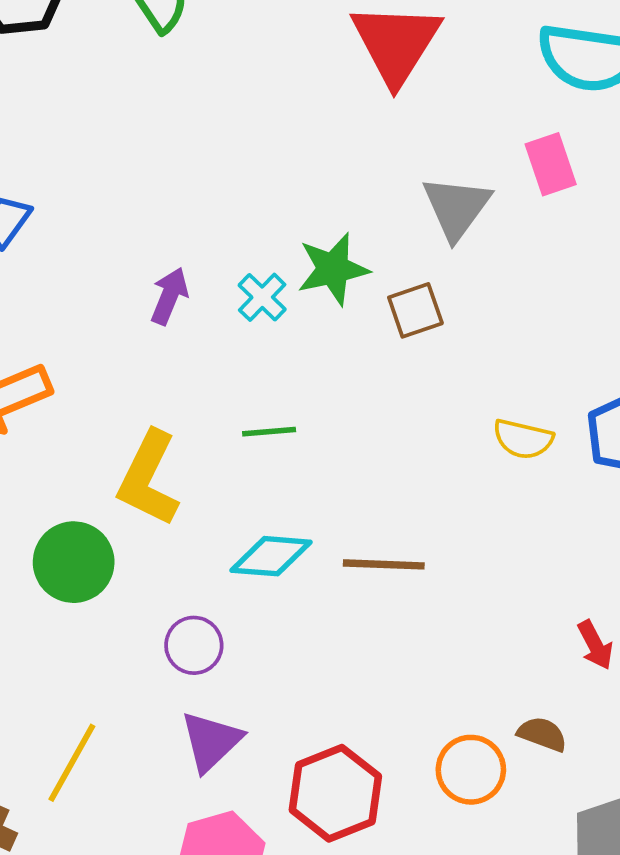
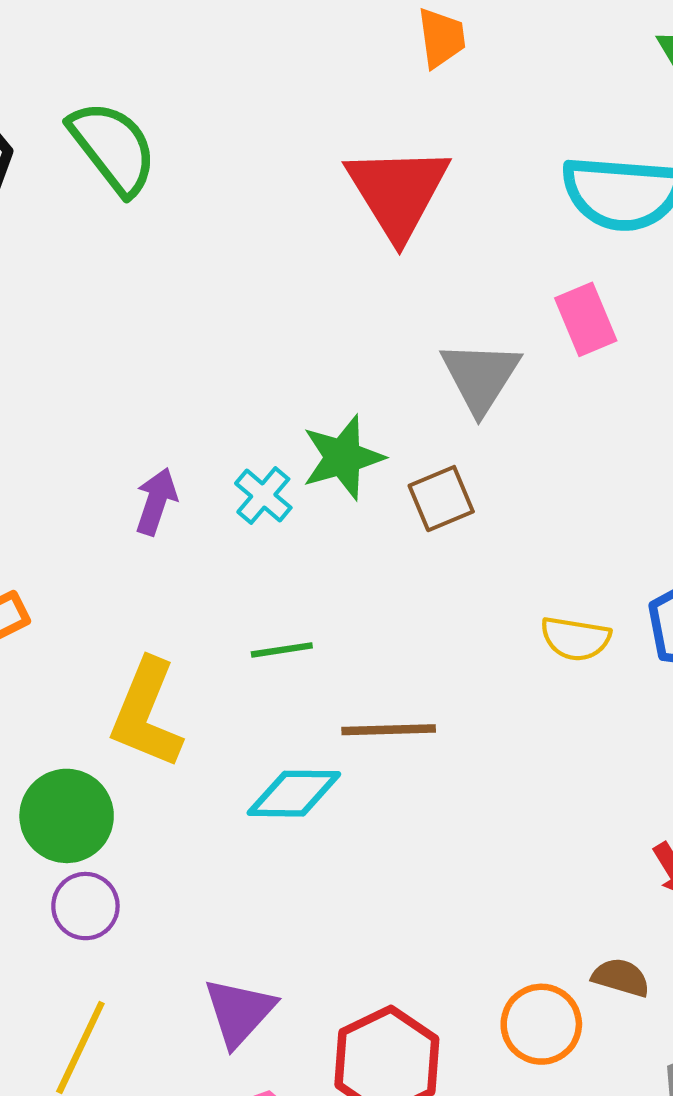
brown line: (384, 564) -> (389, 730), moved
purple circle: (194, 645) -> (85, 906), moved

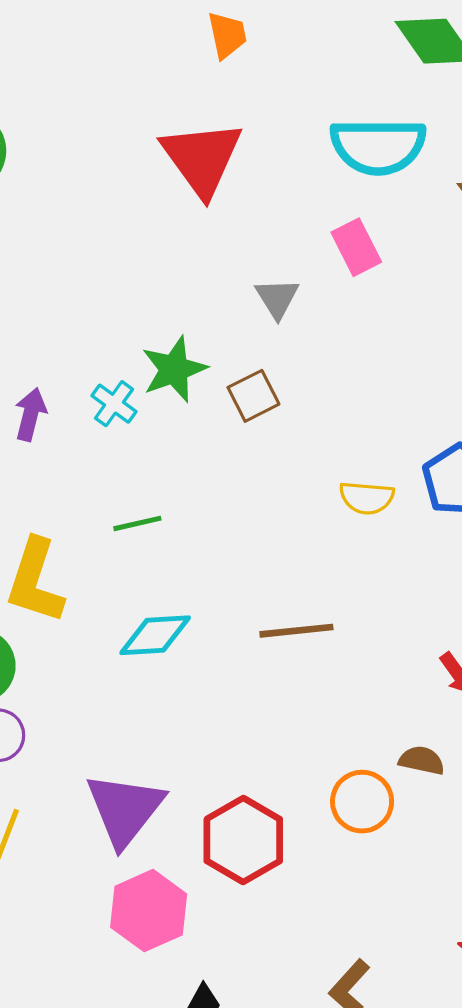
gray triangle: (480, 377) -> (277, 298), size x0.7
brown line: (389, 730) -> (296, 631), moved
purple triangle: (239, 1012) -> (125, 809), size x1.4

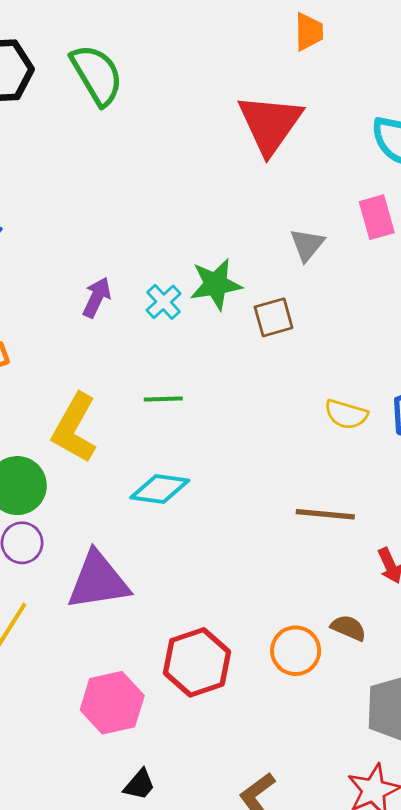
brown line: (296, 631) -> (325, 514), moved
purple triangle: (125, 809) -> (98, 581), moved, turned 32

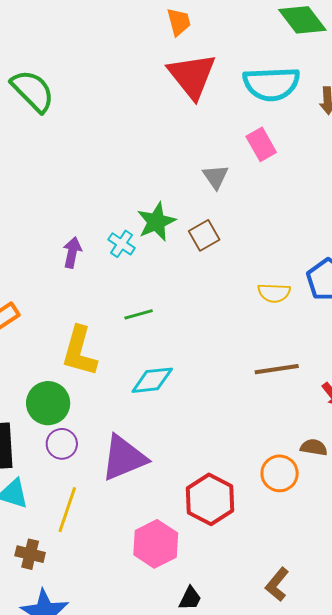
red triangle: (270, 124) -> (192, 76), moved

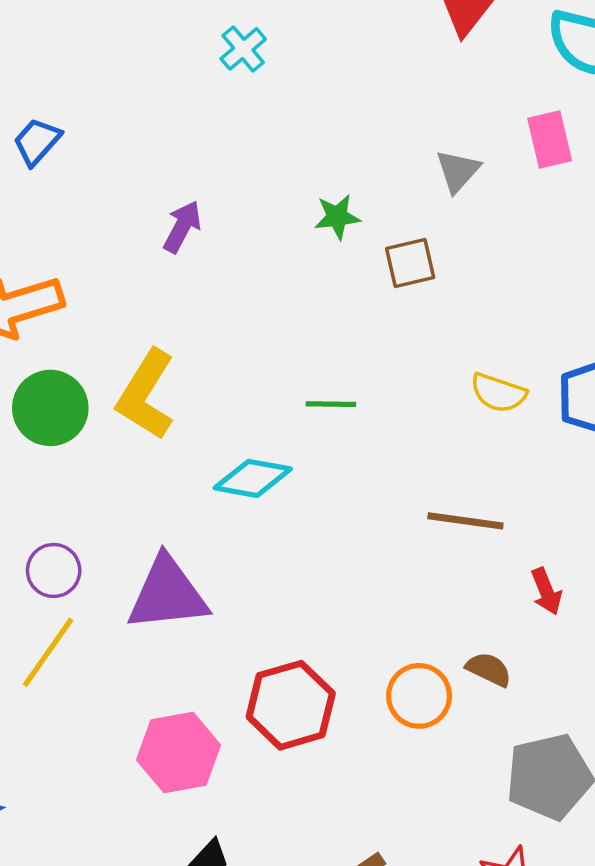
green star: (156, 222) -> (337, 217), size x0.7
cyan cross: (122, 244) -> (243, 49), moved
green line: (139, 314) -> (331, 404), moved
green circle: (48, 403) -> (50, 408), moved
purple circle: (62, 444) -> (54, 570), moved

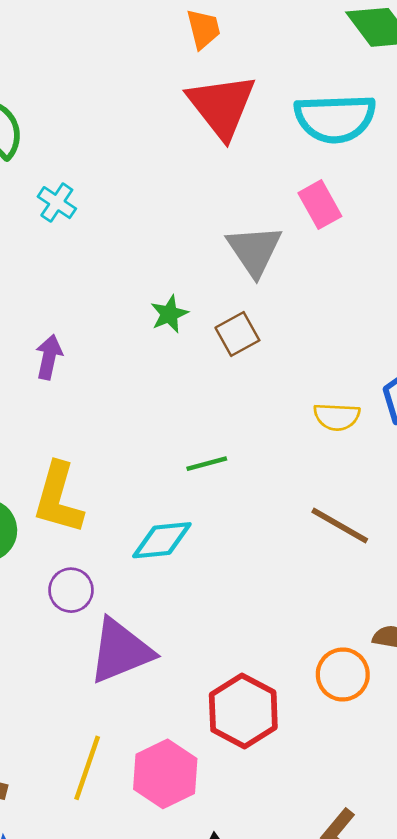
gray triangle: (458, 171) -> (254, 250), size x1.5
brown line: (465, 521) -> (340, 526), turned 38
purple circle: (54, 570) -> (71, 590), moved
yellow line: (48, 652) -> (87, 768), moved

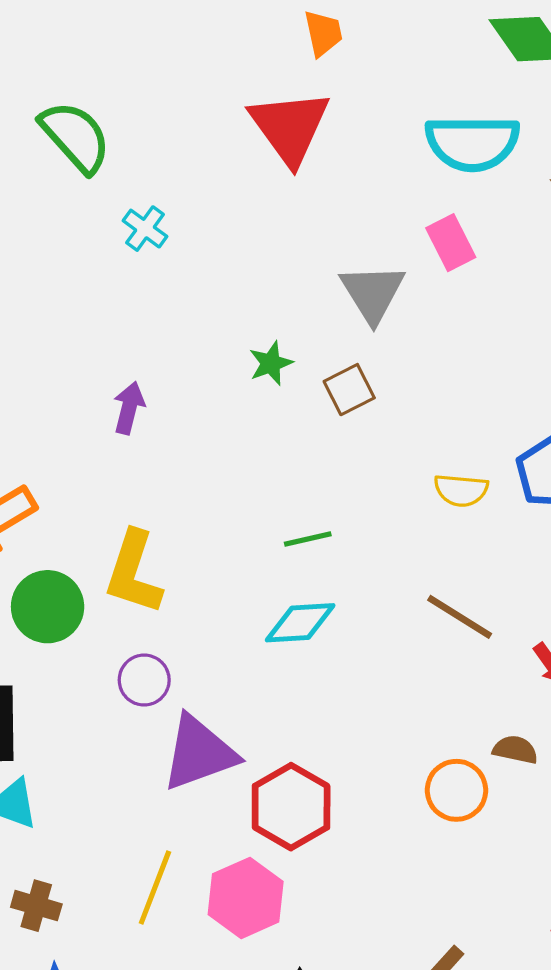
red triangle: (222, 106) -> (290, 127), moved
cyan diamond: (162, 540) -> (300, 623), moved
red hexagon: (243, 711) -> (291, 807), moved

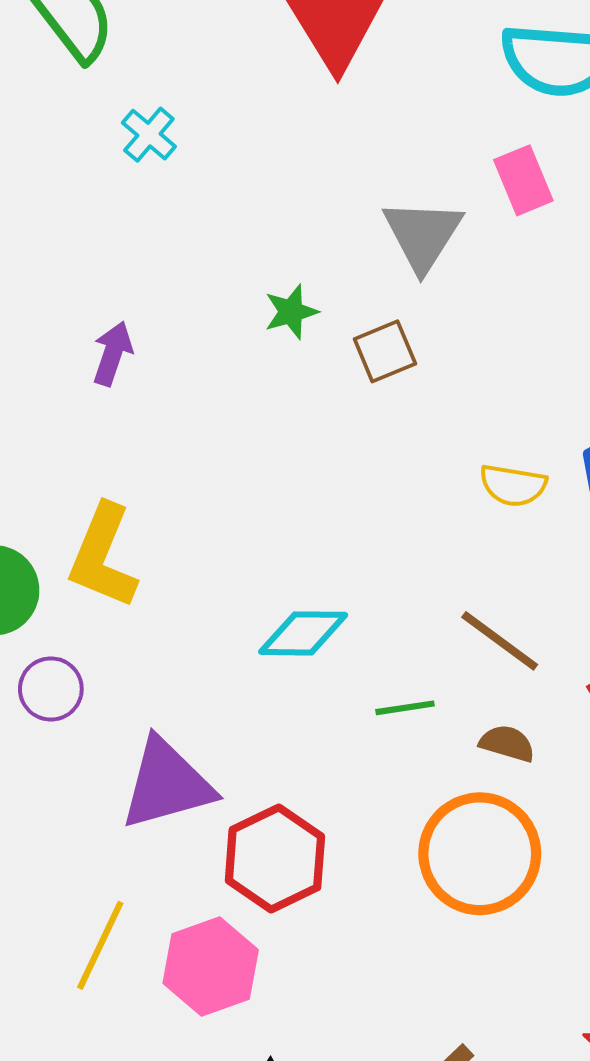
green line: (308, 539) -> (405, 708), moved
purple circle: (144, 680) -> (51, 689), moved
brown semicircle: (515, 750) -> (507, 743), moved
orange circle: (456, 790) -> (480, 854), size x1.6

